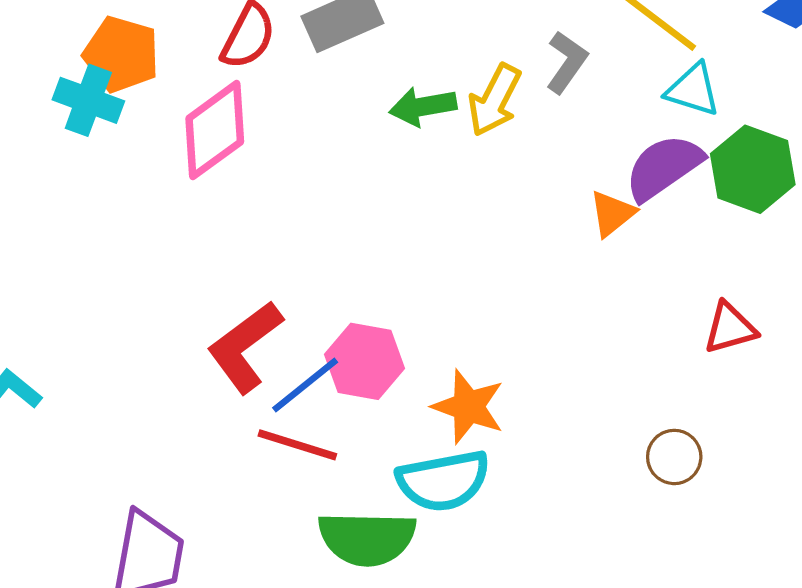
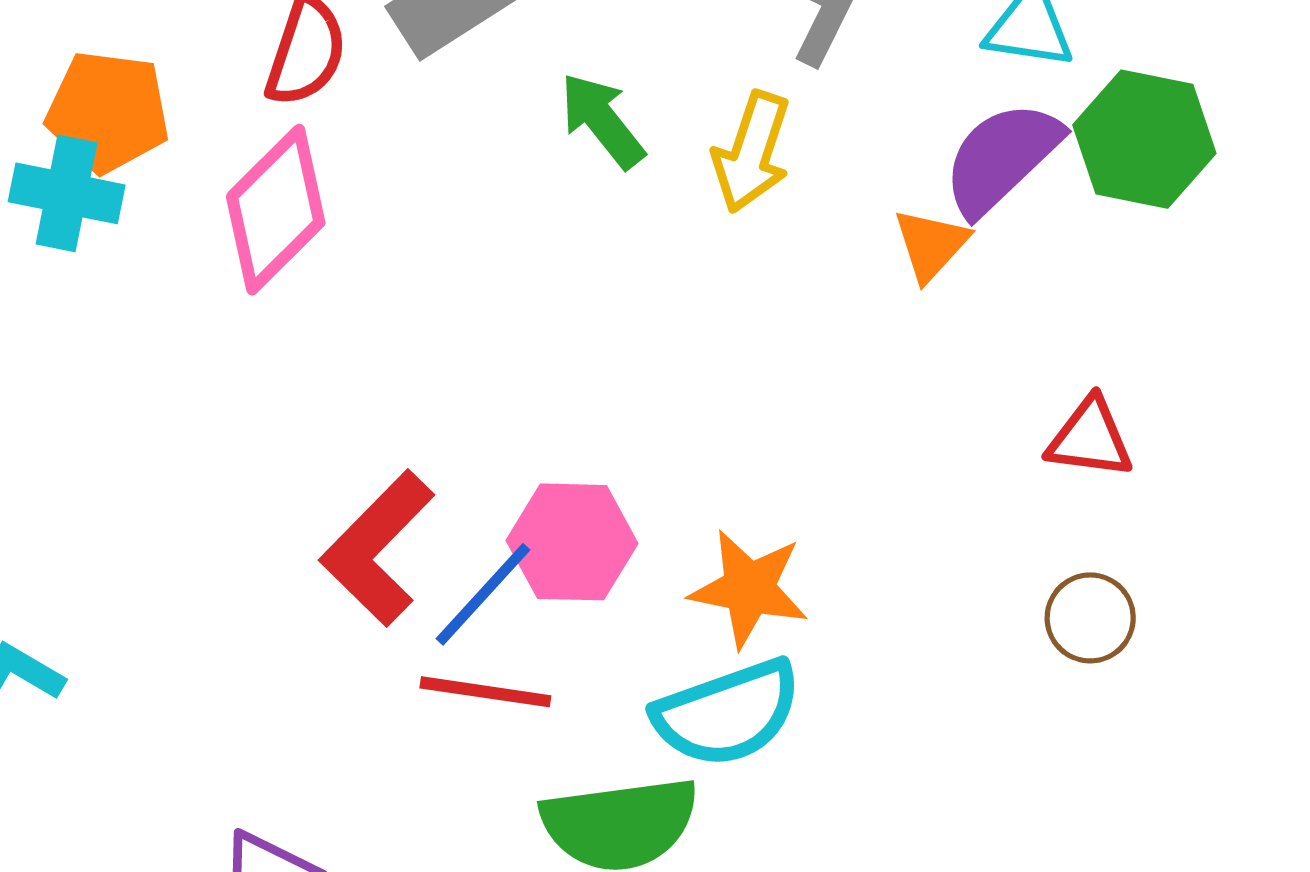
yellow arrow: (494, 100) -> (752, 152), moved
green arrow: (423, 107) -> (602, 121), turned 70
red triangle: (730, 328) -> (1090, 438), moved, turned 32

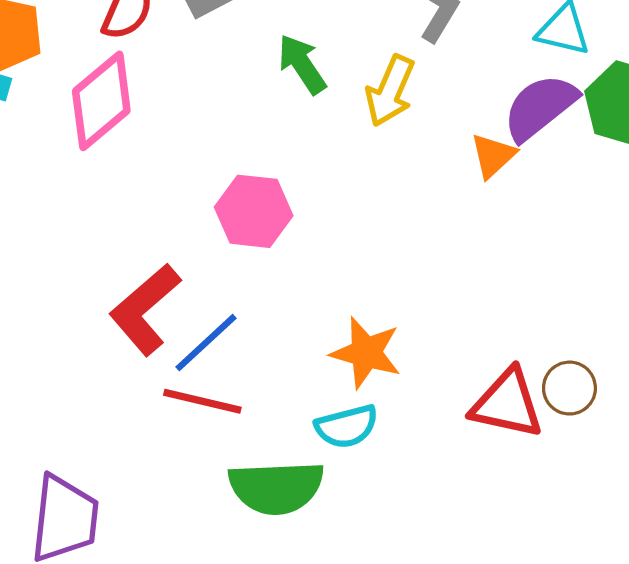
red triangle: (1090, 438) -> (507, 404), moved, size x1.4
pink hexagon: (572, 542) -> (254, 211), moved
cyan semicircle: (727, 713) -> (347, 427), size x0.7

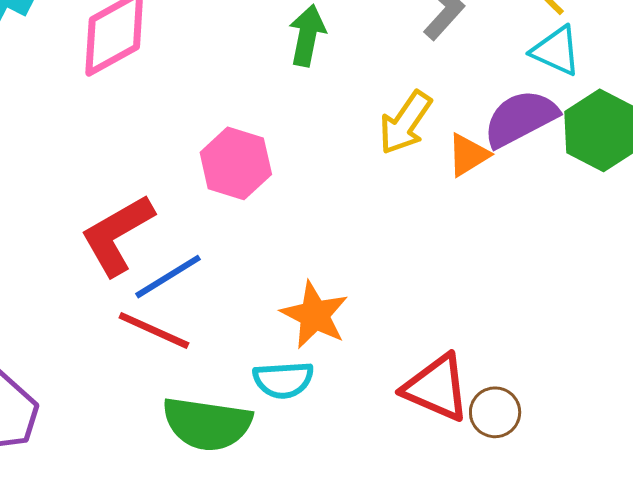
green arrow: (302, 64) -> (307, 35), turned 34
yellow arrow: (390, 91) -> (405, 123), moved
brown circle: (569, 388) -> (495, 412), moved

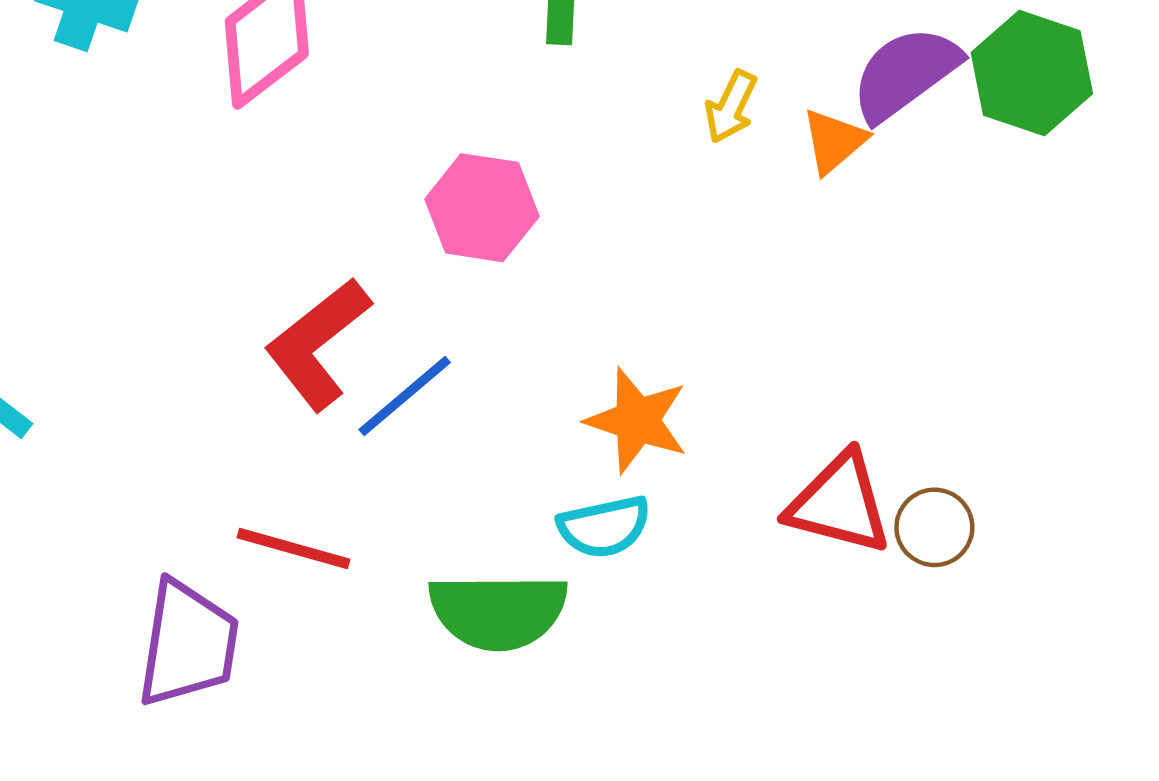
yellow arrow: (405, 123) -> (731, 107), size x0.7
red line: (154, 330) -> (294, 548), moved

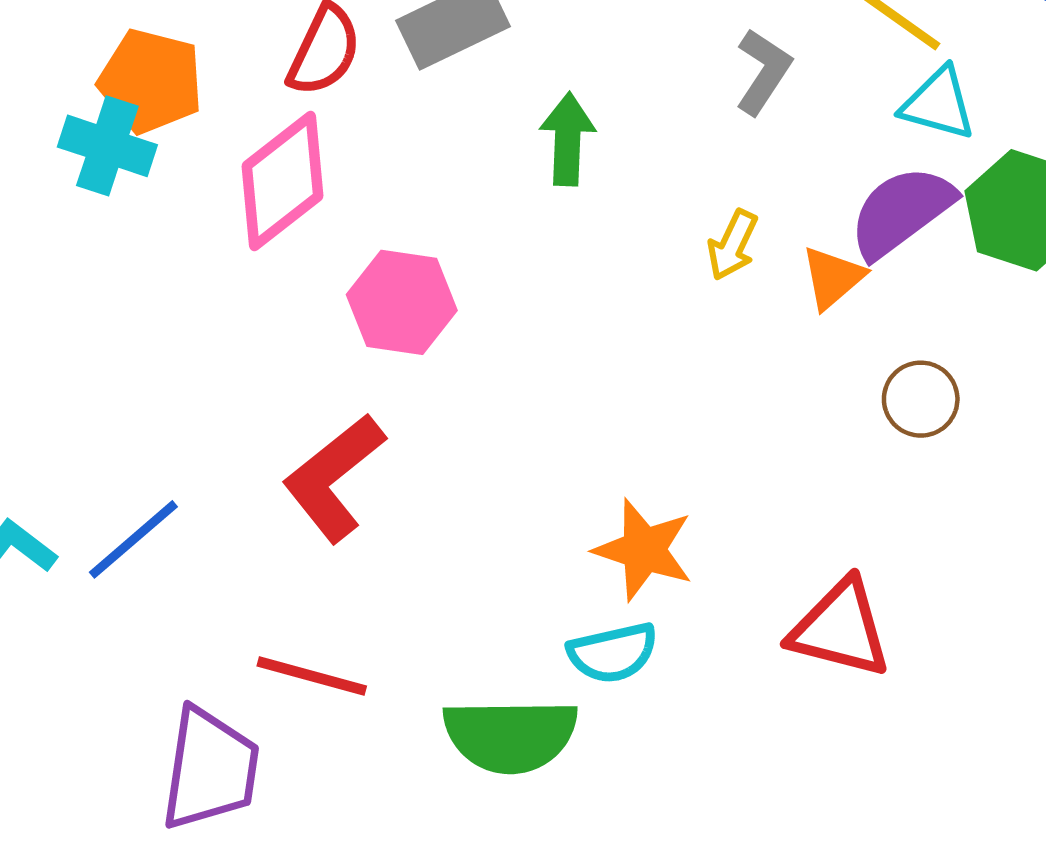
pink hexagon: (482, 208) -> (402, 302), moved
blue line: (405, 396) -> (133, 539), moved
brown circle: (934, 527) -> (921, 399), moved

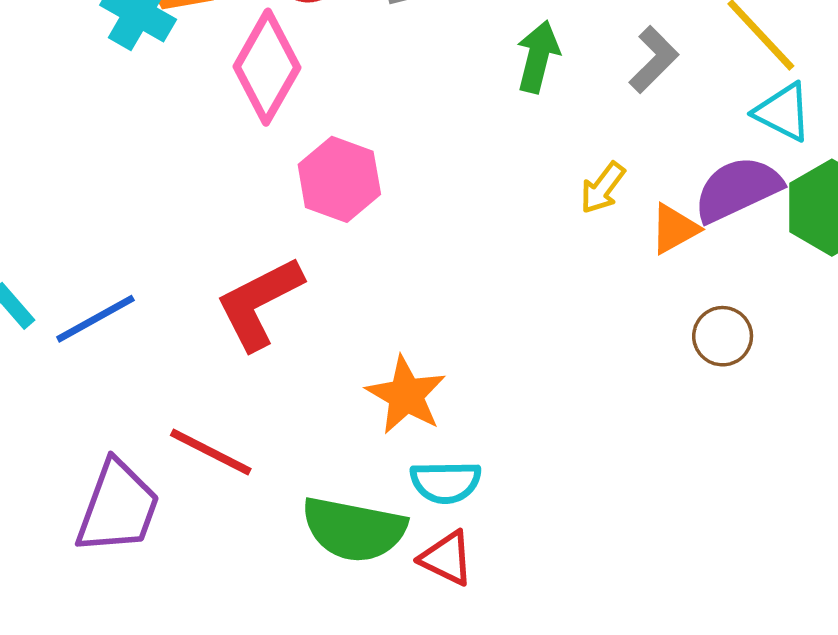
green arrow: (568, 139) -> (538, 57), moved
pink diamond: (282, 181) -> (267, 67), turned -34
orange star: (644, 550) -> (406, 395), moved
red triangle: (840, 629) -> (447, 558), moved, size x0.7

